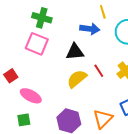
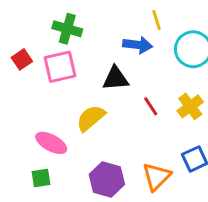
pink square: (37, 44) -> (60, 67), turned -35
red square: (11, 76) -> (22, 59), moved
yellow semicircle: (77, 79) -> (91, 118), moved

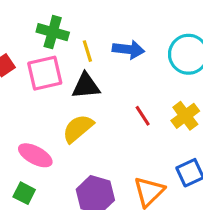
yellow line: (157, 20) -> (87, 51), moved
black triangle: (116, 79) -> (86, 86), moved
green square: (41, 178) -> (24, 193), turned 36

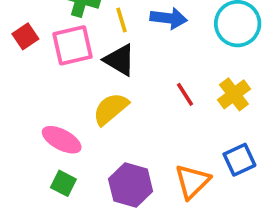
black triangle: (86, 86) -> (120, 60), turned 36
green square: (24, 193) -> (63, 183), moved

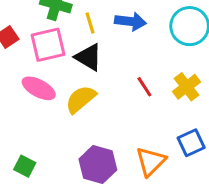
pink ellipse: (62, 140) -> (39, 88), moved
green square: (63, 183) -> (25, 166), moved

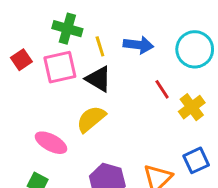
red line: (144, 87) -> (162, 89), moved
pink ellipse: (39, 88) -> (51, 143), moved

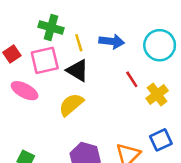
pink ellipse: (51, 143) -> (24, 91), moved

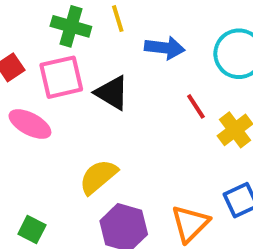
yellow line: (79, 43) -> (118, 19), moved
yellow semicircle: (71, 105) -> (98, 177), moved

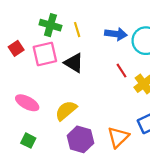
yellow line: (118, 19) -> (77, 30), moved
blue arrow: (165, 48) -> (116, 34), moved
pink ellipse: (30, 124) -> (27, 103), moved

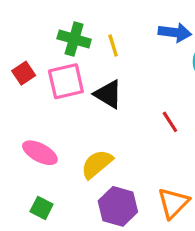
blue arrow: (116, 34) -> (175, 32), moved
red line: (121, 71) -> (170, 122), moved

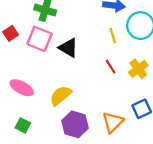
yellow line: (113, 45) -> (113, 36), moved
pink square: (66, 81) -> (40, 39), turned 35

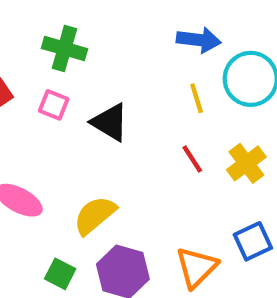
pink square: (40, 39) -> (54, 105), size x0.6
green square: (23, 125) -> (60, 274), moved

